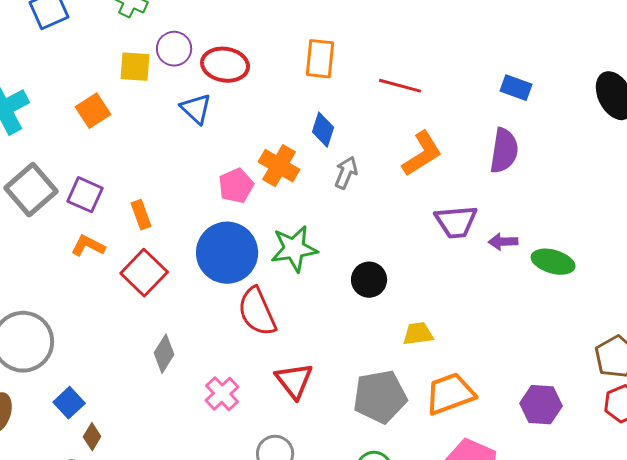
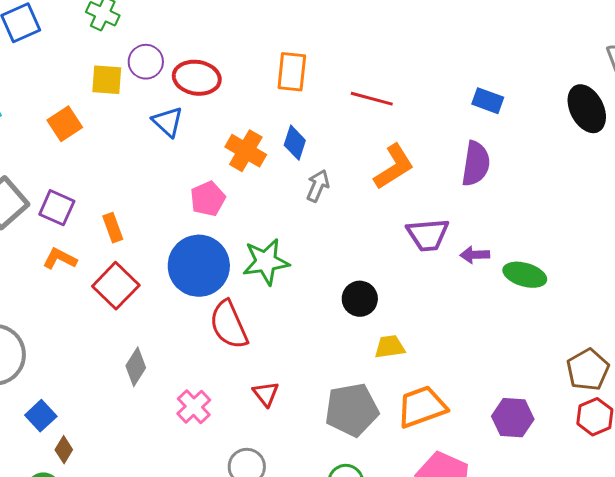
orange cross: (279, 166) -> (246, 151), moved
black circle: (369, 280) -> (360, 299), moved
red triangle: (294, 381) -> (266, 394), size x0.7

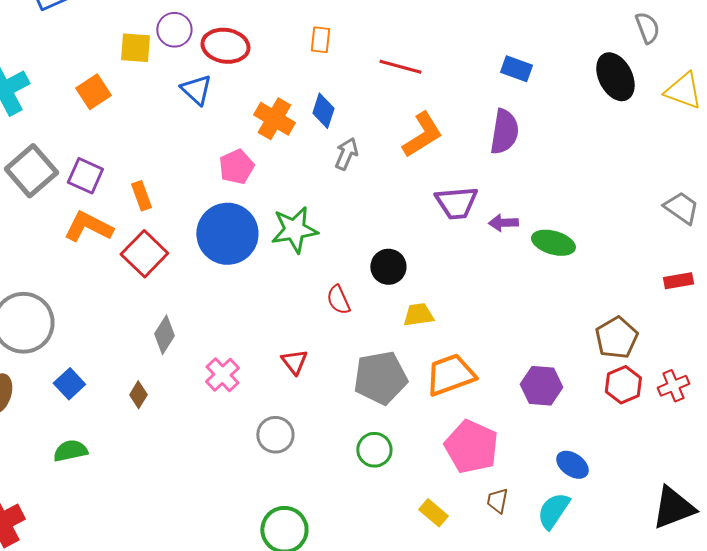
orange rectangle: (292, 72) -> (320, 40), size x0.7
orange L-shape: (60, 259) -> (88, 227), size x1.4
red semicircle: (229, 325) -> (338, 300), moved, size x0.6
brown diamond: (64, 450) -> (138, 395), moved

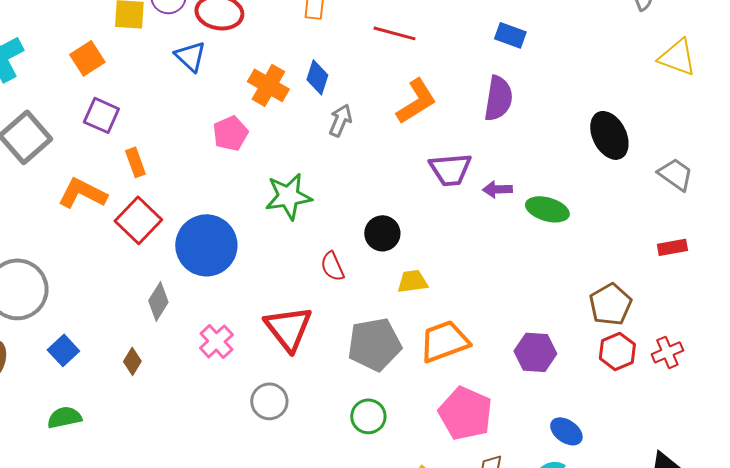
black ellipse: (615, 77) -> (609, 135), moved
purple square: (85, 176) -> (101, 115), moved
blue circle: (227, 234) -> (206, 245), moved
red triangle: (294, 362) -> (288, 328), size x1.8

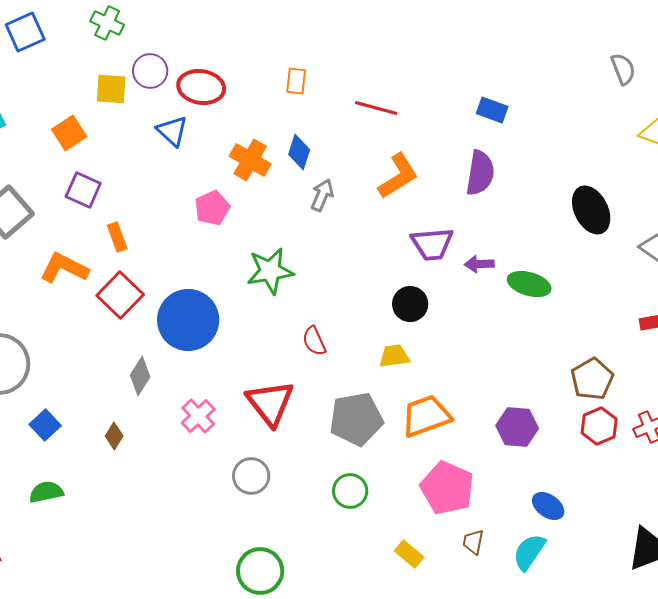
black circle: (382, 233) -> (410, 304), moved

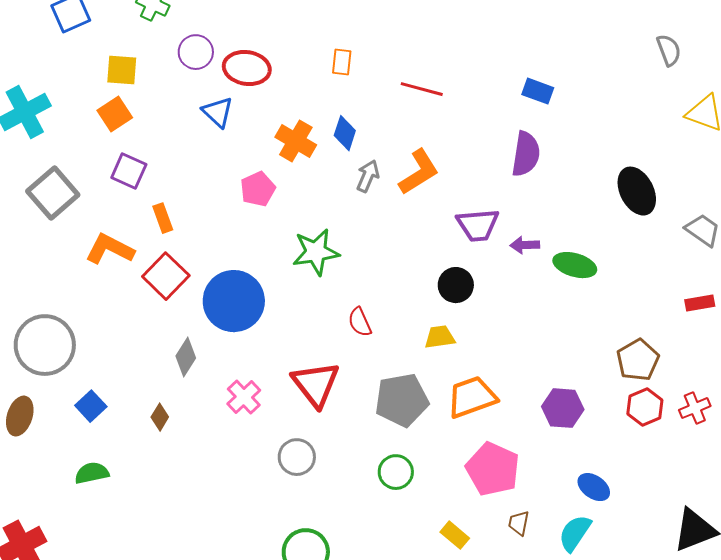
yellow square: (111, 89) -> (122, 70), moved
orange L-shape: (398, 176) -> (419, 172), moved

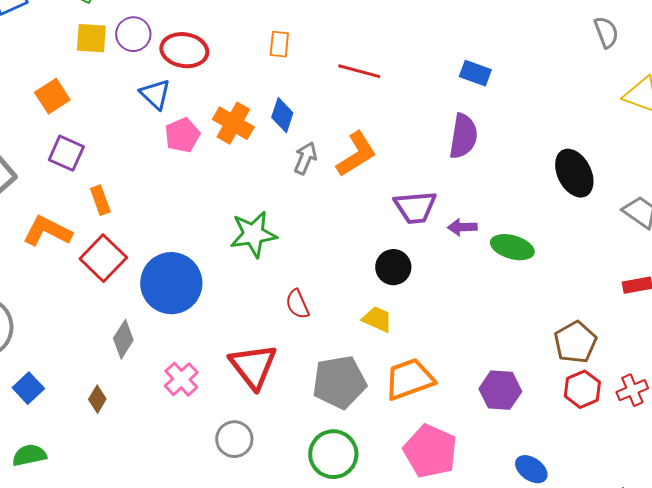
yellow square: (122, 70) -> (91, 38), moved
pink pentagon: (258, 189) -> (182, 135), moved
yellow trapezoid: (440, 337) -> (377, 319), turned 32
green circle: (396, 472) -> (333, 454), size x1.4

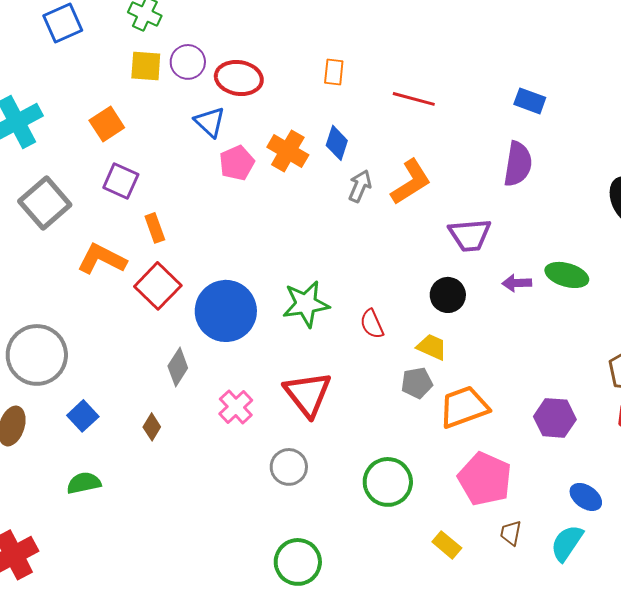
purple arrow: (462, 227) -> (517, 283), moved
green star: (253, 234) -> (306, 304), moved
red semicircle: (297, 304) -> (372, 324), moved
gray pentagon: (339, 382) -> (417, 383), moved, size x0.6

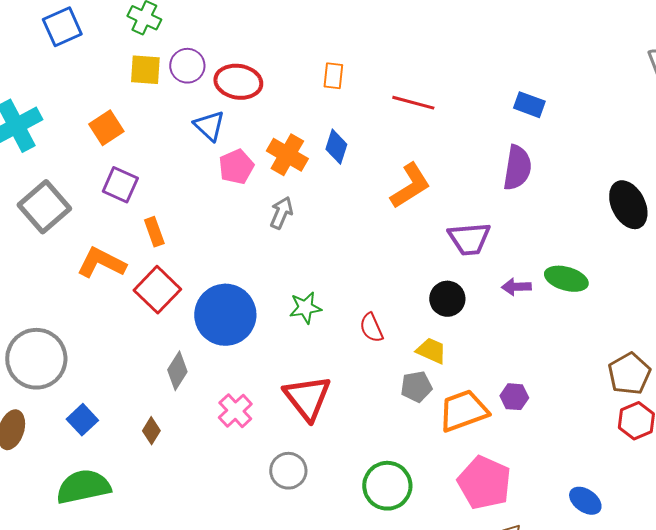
gray arrow: (360, 186) -> (281, 213), moved
green star: (306, 304) -> (305, 308), size x0.7
purple hexagon: (555, 418) -> (514, 397), moved, size x0.7
green semicircle: (84, 483) -> (83, 487), size x1.6

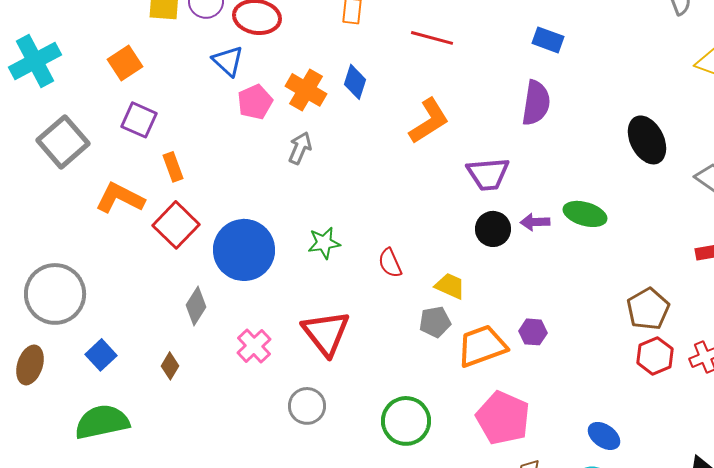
black circle: (447, 299) -> (493, 229), moved

